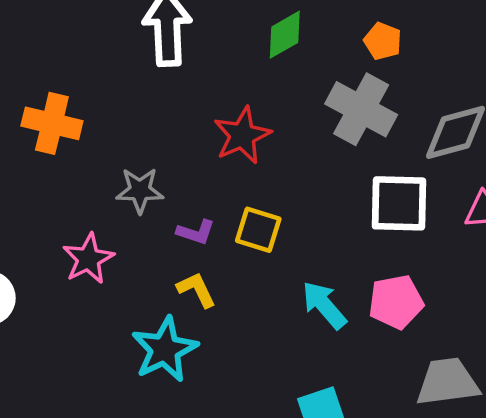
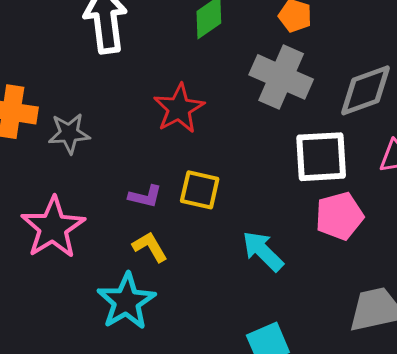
gray star: (140, 190) -> (69, 133), moved
pink star: (88, 259) -> (53, 228), size x1.4
pink pentagon: (396, 302) -> (339, 216), moved

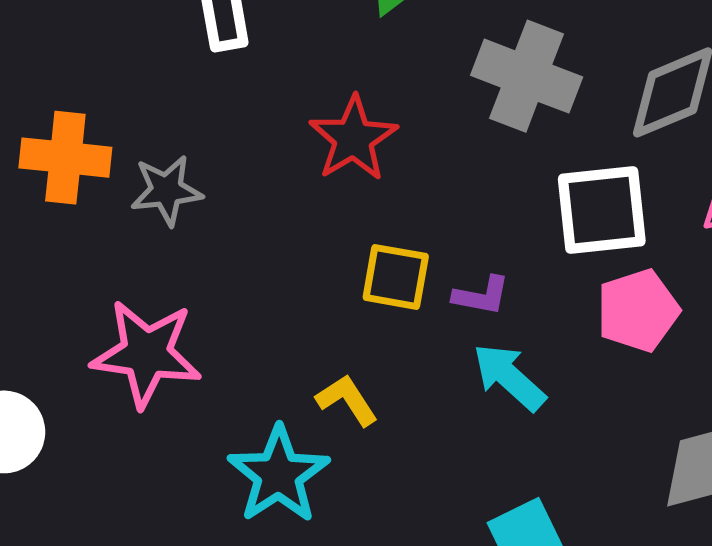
purple L-shape: (145, 196) -> (481, 296), moved
pink star: (53, 228) -> (146, 354), turned -30
yellow L-shape: (150, 247) -> (347, 400), moved

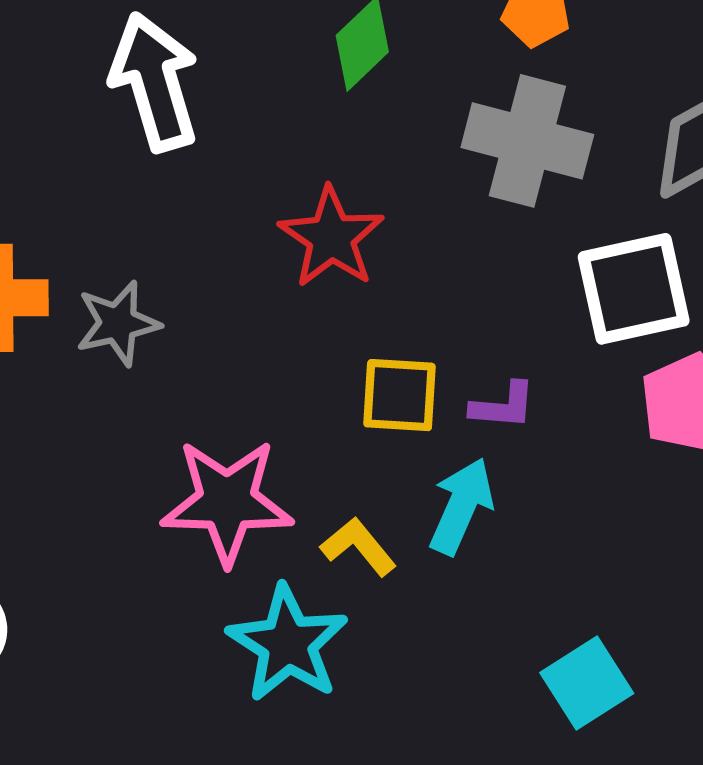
pink star: (146, 354) -> (227, 502), moved
cyan arrow: (509, 377) -> (461, 506), moved, turned 78

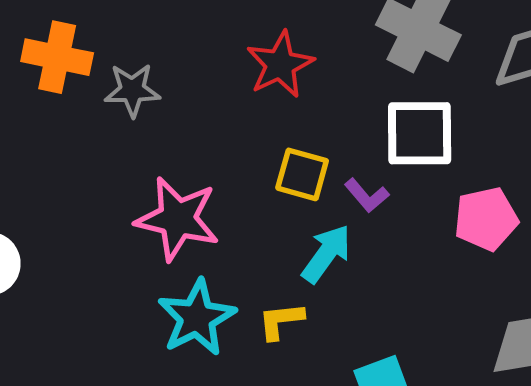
white square: (634, 289) -> (420, 133), moved
purple L-shape: (503, 406) -> (367, 195), turned 33
yellow L-shape: (358, 547) -> (281, 321), moved, turned -69

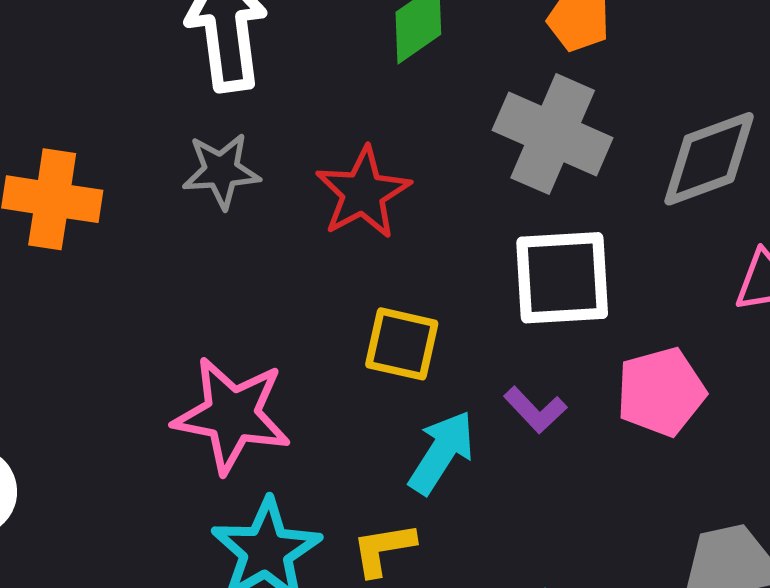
gray star: (132, 90) -> (221, 171), moved
purple L-shape: (367, 195) -> (535, 410), moved

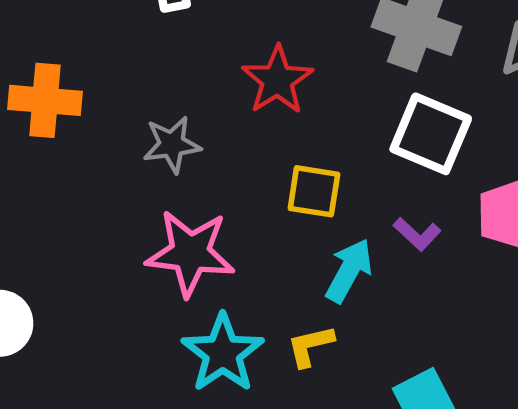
gray star: (221, 171) -> (172, 144), moved
white square: (562, 278) -> (431, 134), turned 30

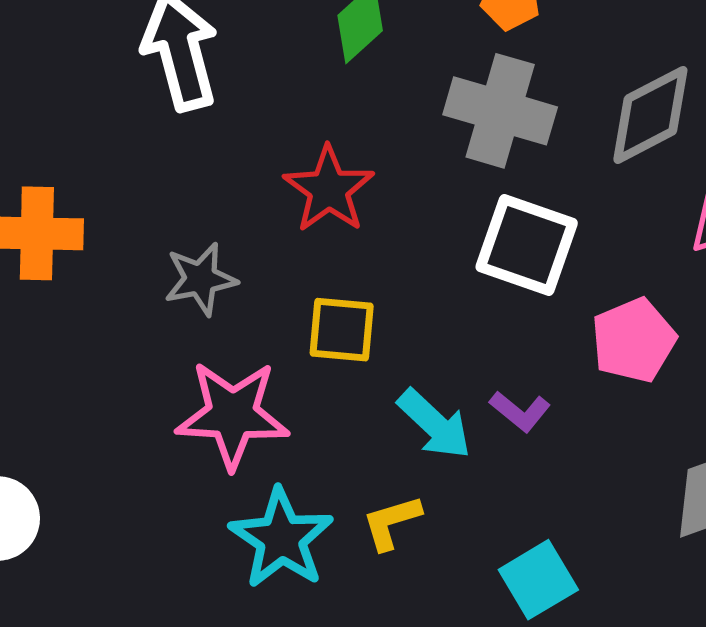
yellow square: (314, 191) -> (342, 330), moved
purple L-shape: (417, 234) -> (520, 411), moved
cyan arrow: (349, 271) -> (434, 424), turned 108

